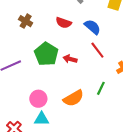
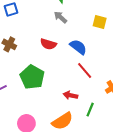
red arrow: (70, 59) -> (70, 95), moved

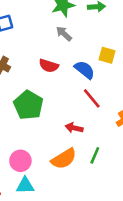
yellow square: (100, 22) -> (107, 55), moved
green line: (90, 110) -> (95, 155), moved

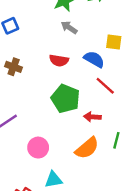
green pentagon: (28, 105) -> (65, 99), moved
pink circle: (20, 161) -> (38, 148), moved

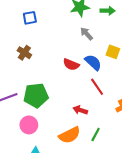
gray arrow: (69, 27) -> (87, 34), moved
red semicircle: (59, 61) -> (71, 64), moved
green pentagon: (65, 99) -> (36, 95), moved, turned 30

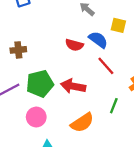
brown cross: (24, 53) -> (18, 50), moved, turned -32
red arrow: (80, 110) -> (73, 86), moved, size x1.5
green line: (96, 134) -> (114, 106), moved

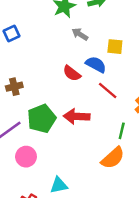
red semicircle: (74, 45) -> (72, 73), turned 30
pink circle: (36, 117) -> (26, 157), moved
orange semicircle: (82, 123) -> (113, 158), moved

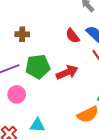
red arrow: (77, 116) -> (67, 72), turned 140

